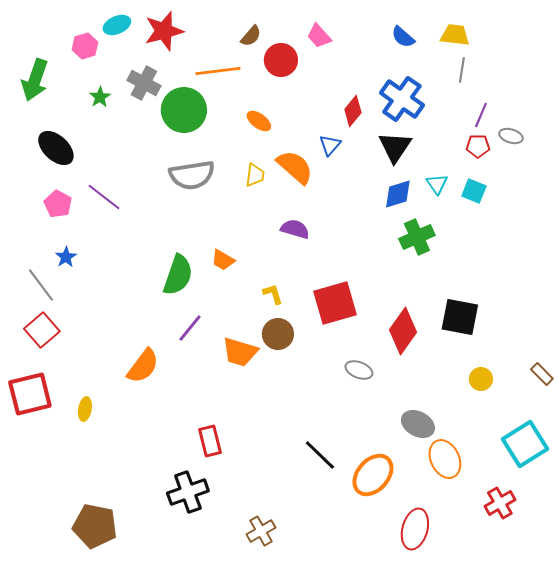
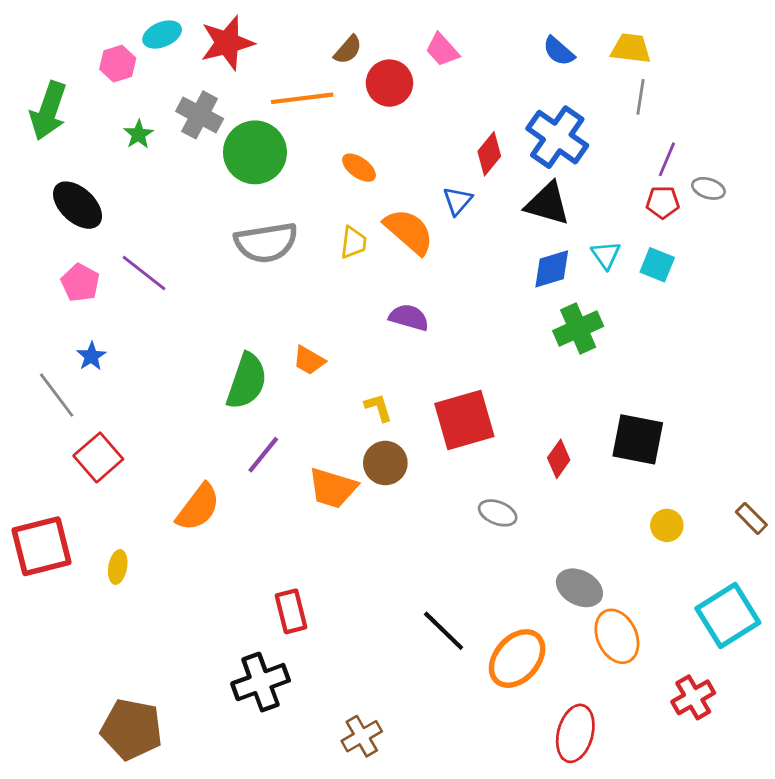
black triangle: (395, 147) -> (548, 204), turned -48
red square: (42, 330) -> (98, 457), moved
red diamond: (403, 331) -> (559, 459), size x0.6

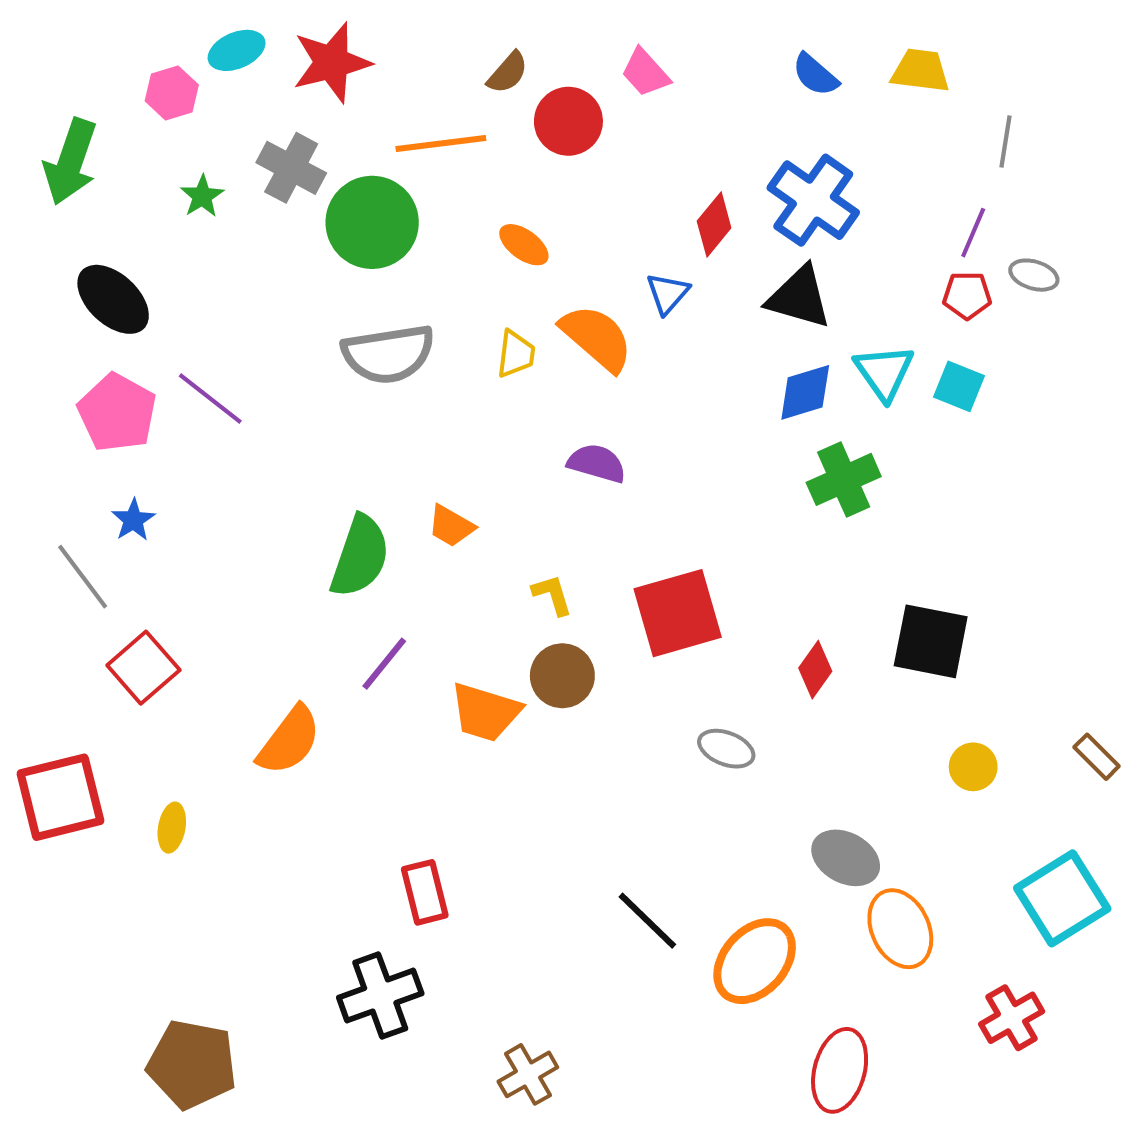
gray line: (640, 97) -> (1006, 141), moved
cyan triangle: (606, 255) -> (884, 372), size x1.4
pink pentagon: (80, 283) -> (117, 413), size x1.4

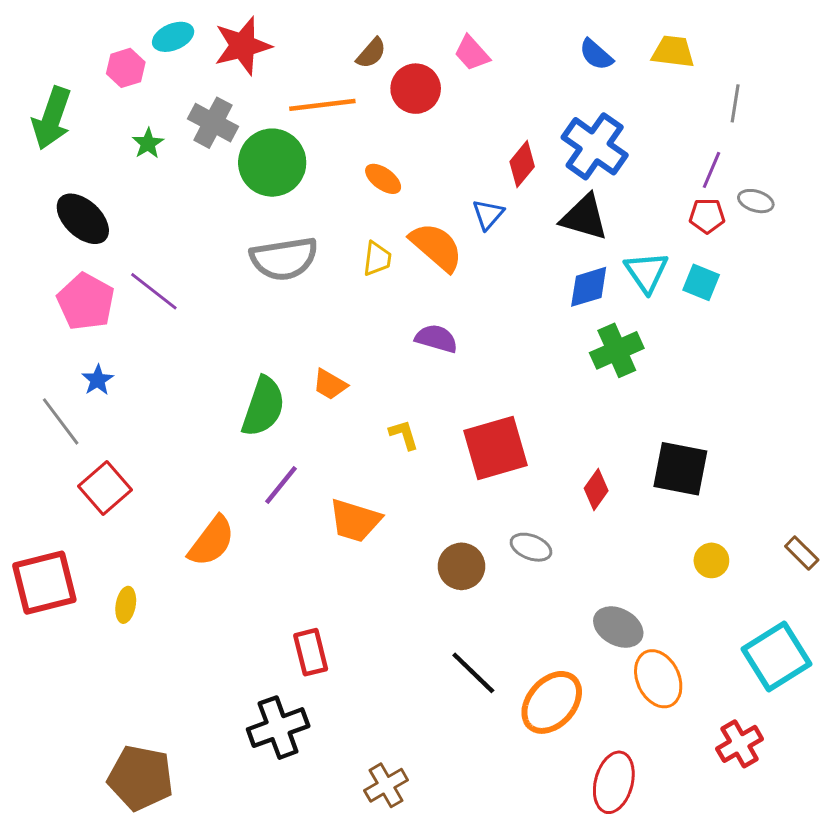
brown circle: (562, 676) -> (461, 566), moved

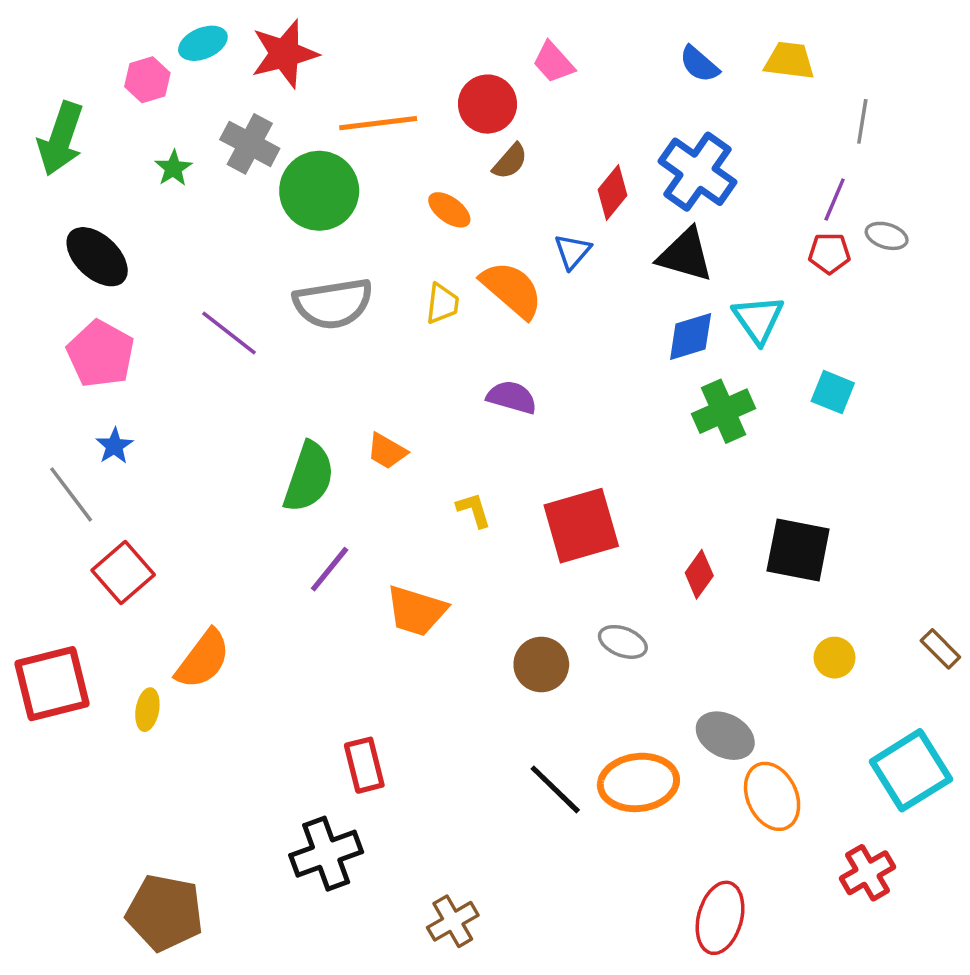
brown semicircle: (371, 53) -> (510, 161), moved
cyan square: (701, 282) -> (833, 392), moved
purple line: (154, 291) -> (229, 333), moved
orange semicircle: (212, 541) -> (203, 659), moved
orange ellipse: (552, 702) -> (638, 782), moved, turned 42

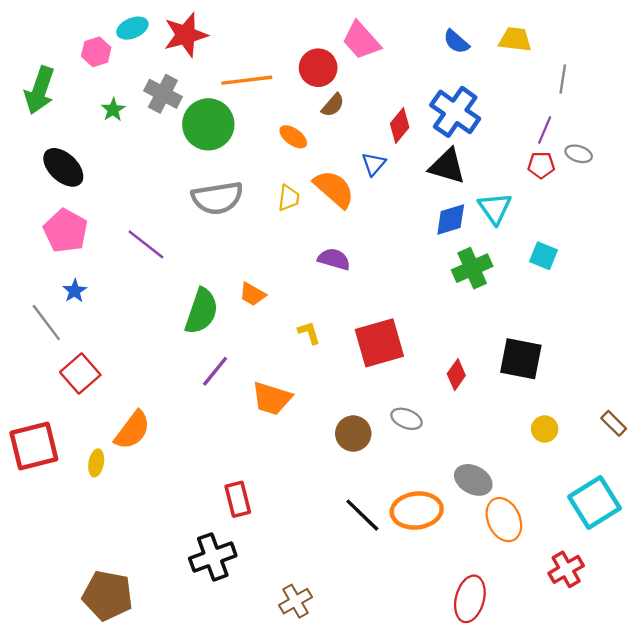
pink trapezoid: (553, 62) -> (361, 41), size x1.4
purple line: (229, 333) -> (146, 244), moved

